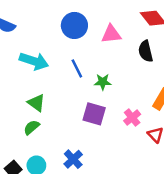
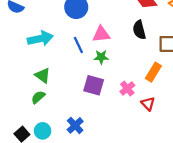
pink triangle: (111, 34) -> (101, 34), moved
cyan arrow: (34, 61) -> (40, 39), turned -30

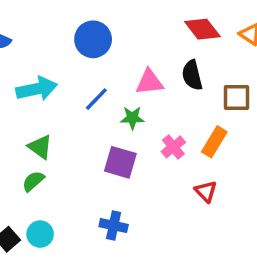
pink triangle: (101, 34) -> (149, 82), moved
blue line: (78, 45) -> (96, 99), turned 70
pink cross: (127, 88) -> (173, 147), moved
blue cross: (75, 125) -> (114, 226), moved, turned -35

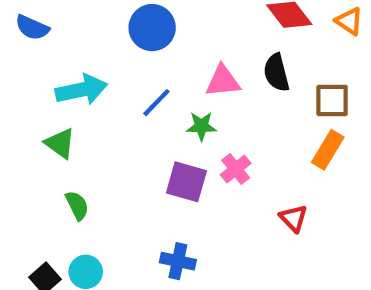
orange rectangle: (214, 142) -> (328, 150), moved
green triangle: (40, 147) -> (60, 143), moved
pink cross: (173, 147) -> (236, 169), moved
green semicircle: (33, 181) -> (77, 205), turned 105

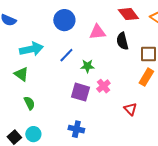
pink triangle: (223, 81) -> (97, 32), moved

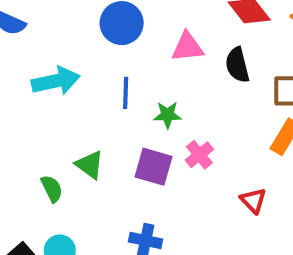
blue line: (66, 55) -> (126, 93), turned -42
green triangle: (21, 74) -> (90, 165), moved

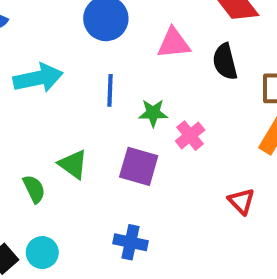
pink cross: (199, 155) -> (190, 136), moved

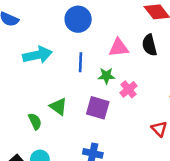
pink triangle: (174, 43) -> (119, 48), moved

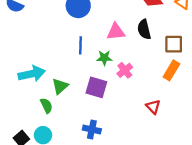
cyan arrow: (37, 55) -> (32, 74), moved
green triangle: (58, 107) -> (60, 86), turned 42
green semicircle: (35, 121) -> (46, 106), moved

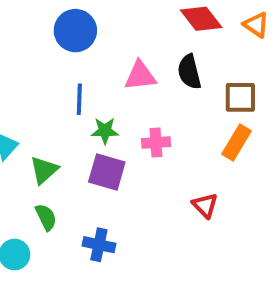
green star: (104, 58) -> (105, 131), moved
pink cross: (125, 70) -> (156, 143), turned 35
green semicircle: (46, 106) -> (46, 217), moved

